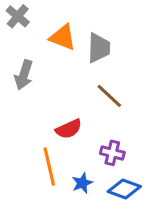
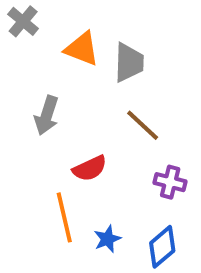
gray arrow: (24, 75) -> (47, 115), moved
purple cross: (112, 153) -> (170, 182), moved
blue diamond: (124, 189) -> (162, 247), turned -60

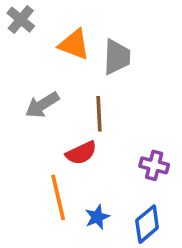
gray arrow: (47, 115) -> (42, 105), turned 40
brown line: (143, 125) -> (99, 114), moved, turned 44

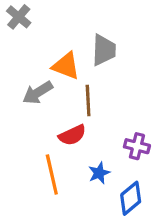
orange triangle: (74, 44) -> (66, 66), moved
blue star: (97, 217) -> (99, 173), moved

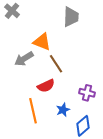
gray trapezoid: (104, 50) -> (71, 17), moved
brown line: (88, 100) -> (56, 64), turned -30

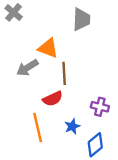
brown line: (56, 64) -> (64, 73), turned 30

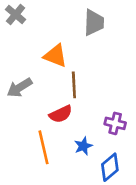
gray arrow: (27, 68) -> (20, 88), moved

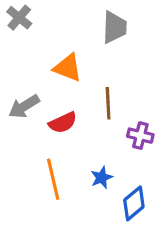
brown line: (74, 85) -> (108, 103), moved
red semicircle: (61, 114) -> (63, 123), moved
purple cross: (115, 123) -> (140, 136), moved

